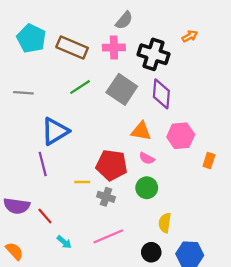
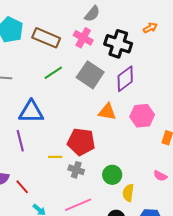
pink cross: (114, 48) -> (83, 38), turned 30
purple diamond: (161, 94) -> (125, 79), turned 48
blue triangle: (55, 131) -> (31, 112), turned 32
pink semicircle: (147, 158) -> (160, 176), moved
green circle: (147, 188) -> (112, 175), moved

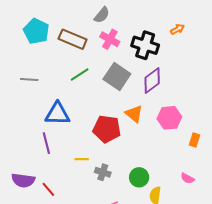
gray semicircle: (92, 14) -> (102, 15), moved
orange triangle: (107, 112) -> (134, 114), turned 30
red pentagon: (81, 142) -> (107, 129), moved

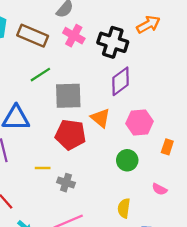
orange arrow: (177, 29) -> (148, 24), size x1.5
gray square: (117, 77) -> (68, 96), moved, turned -36
green circle: (139, 177) -> (127, 160), moved

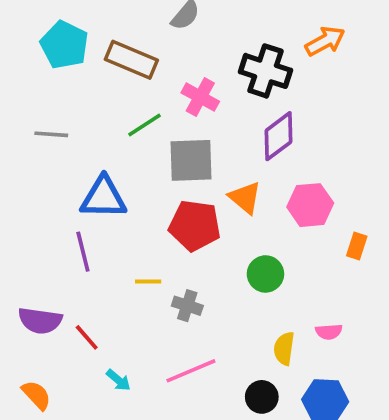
pink cross: (74, 36) -> (200, 97), moved
green circle: (127, 160) -> (265, 274), moved
pink semicircle: (159, 189) -> (329, 332), moved, turned -32

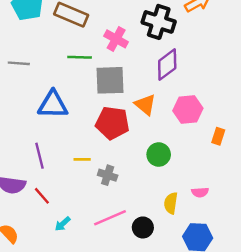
green line: (144, 125) -> (80, 57), turned 35
purple line: (83, 252) -> (39, 156), moved
cyan arrow: (118, 380) -> (63, 224), turned 98
black circle: (262, 397) -> (143, 227), moved

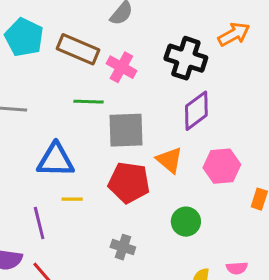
pink cross: (116, 39) -> (121, 67), moved
yellow line: (82, 159) -> (72, 199), moved

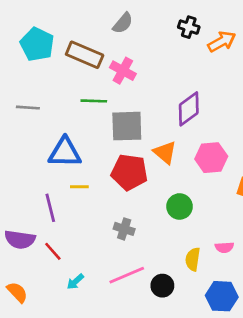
black cross: (186, 58) -> (189, 27), moved, size x0.6

